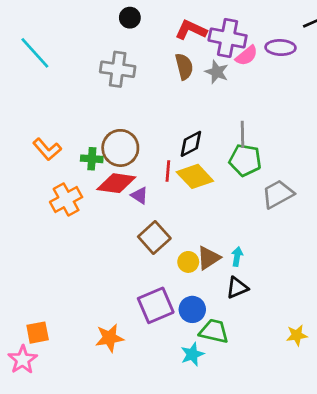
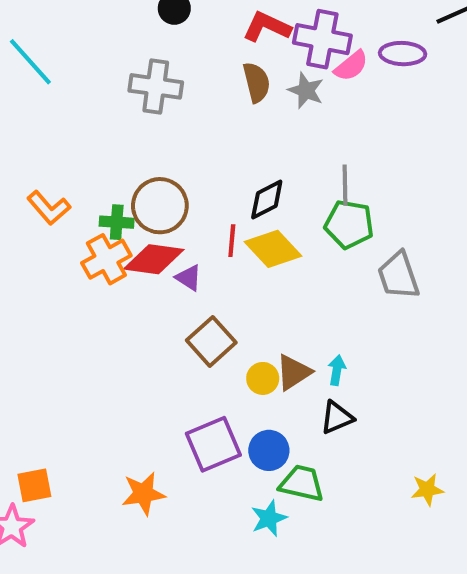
gray trapezoid: (278, 194) -> (398, 276), turned -80
orange cross: (66, 200) -> (106, 259), moved

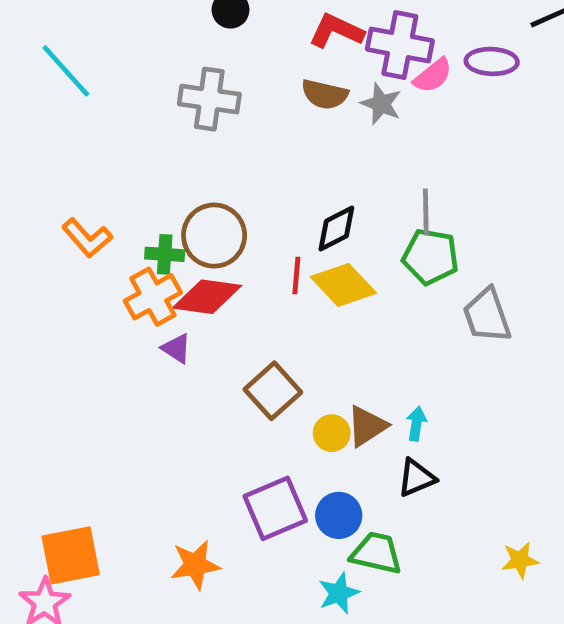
brown semicircle: (257, 82) -> (325, 94), turned 117
purple triangle: (189, 278) -> (176, 348), moved
orange square: (34, 485) -> (71, 555), size x1.5

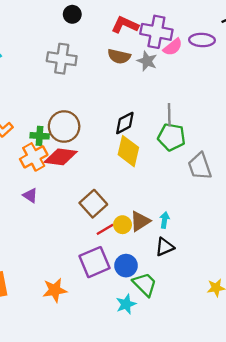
red line: (296, 276) -> (105, 229), moved, turned 54
yellow diamond: (343, 285) -> (128, 151), turned 56
purple triangle: (176, 348) -> (30, 195), moved
green trapezoid: (376, 553) -> (145, 284), turned 32

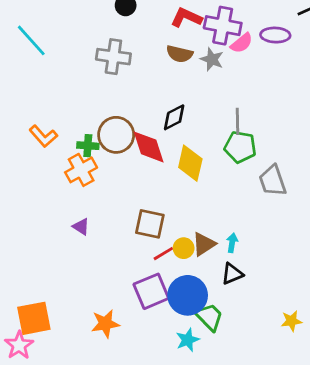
black diamond: (125, 123) -> (174, 117), moved
red diamond: (61, 157) -> (149, 147), moved, turned 64
purple triangle: (30, 195) -> (81, 227), moved
brown square: (93, 204) -> (150, 224), turned -36
blue circle: (126, 266) -> (188, 295), size x1.5

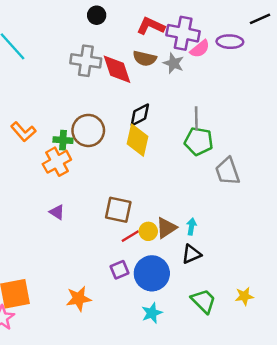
red diamond: (149, 147) -> (117, 69), moved
yellow diamond: (190, 163) -> (137, 140), moved
purple square: (151, 291) -> (119, 270), size x0.6
green trapezoid: (209, 317) -> (203, 301), moved

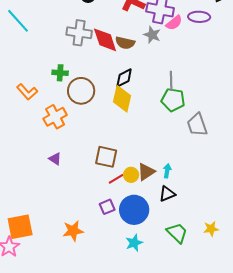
brown semicircle: (145, 58) -> (125, 43), moved
green cross: (63, 140) -> (60, 73), moved

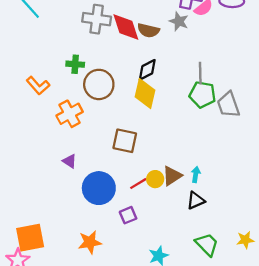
gray trapezoid: (197, 125) -> (228, 105), moved
brown square: (106, 157) -> (125, 141), moved
blue circle: (134, 210) -> (99, 188), moved

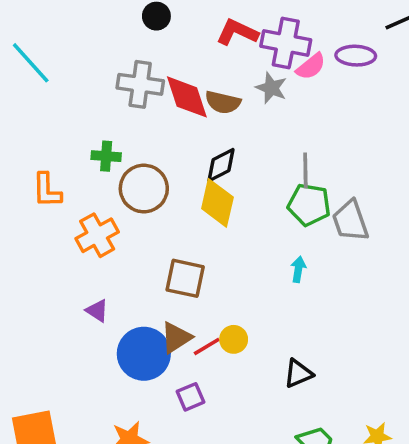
orange L-shape: (38, 86) -> (47, 190), turned 40
cyan arrow: (196, 175) -> (298, 269), moved
brown triangle: (172, 176) -> (176, 338), moved

